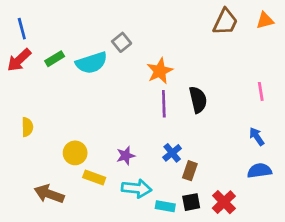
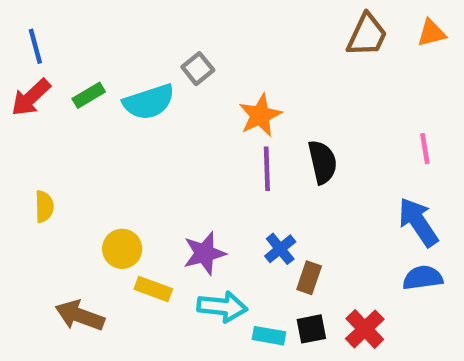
blue arrow: (257, 137) -> (418, 222), size x1.6
purple star: (126, 156) -> (204, 253), size x1.4

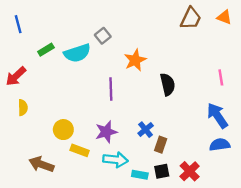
orange triangle: (432, 33) -> (224, 17), turned 35
red arrow: (31, 97) -> (16, 76), moved
purple line: (267, 169) -> (111, 89), moved

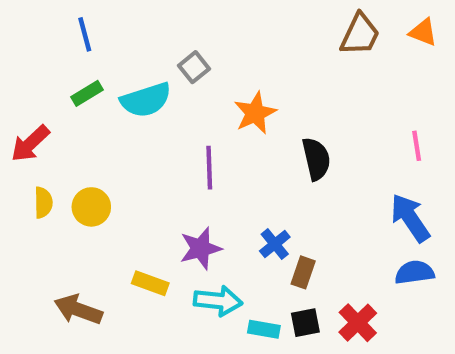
blue line: (18, 24) -> (85, 34), moved
yellow circle: (63, 130) -> (91, 207), moved

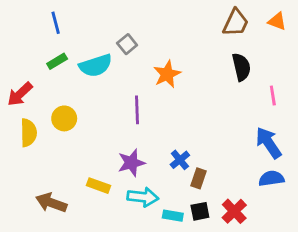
black semicircle: (316, 159) -> (241, 67), moved
yellow semicircle: (43, 203) -> (28, 133), size x1.4
yellow circle: (91, 207) -> (64, 118), moved

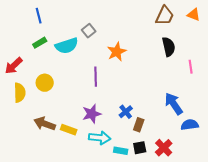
blue arrow: (269, 143) -> (174, 104), moved
brown arrow: (51, 203) -> (45, 124), moved

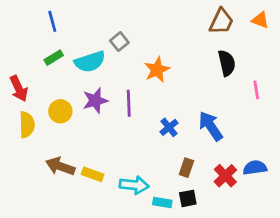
red arrow: (14, 66) -> (19, 88), turned -72
blue arrow: (174, 104) -> (211, 126), moved
blue cross: (126, 112) -> (169, 127), moved
purple star: (92, 114) -> (95, 101), moved
red cross: (164, 148) -> (225, 176), moved

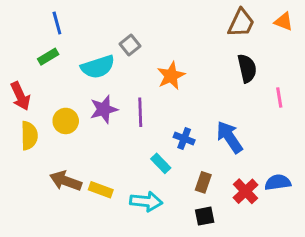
green rectangle: (54, 58) -> (48, 57), moved
blue cross: (169, 127) -> (184, 139), turned -30
cyan rectangle: (162, 203) -> (161, 163), moved, turned 36

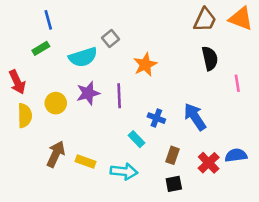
orange triangle: (284, 22) -> (241, 19), size x1.5
brown arrow: (66, 181) -> (56, 154), turned 95

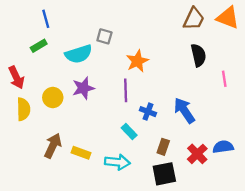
gray square: (110, 38) -> (104, 36), turned -35
purple line: (119, 96) -> (126, 90), moved
black square: (174, 184) -> (164, 174), size x1.5

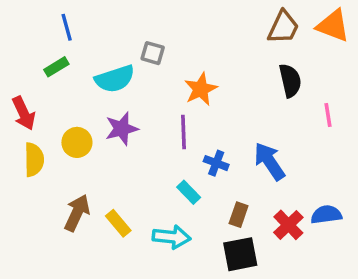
yellow rectangle: (81, 153) -> (118, 223), turned 30

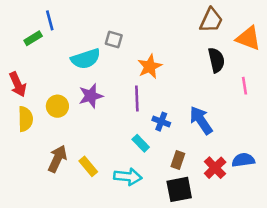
orange triangle: (333, 26) -> (248, 38), moved
green rectangle: (56, 67) -> (33, 38), moved

